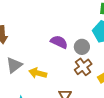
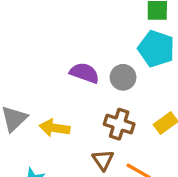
brown cross: (83, 67) -> (119, 124), moved, turned -30

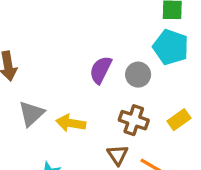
purple semicircle: (84, 73) -> (101, 70), turned -84

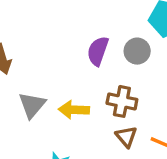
brown cross: (134, 120) -> (122, 101), moved

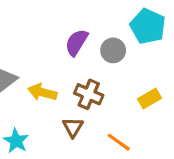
brown triangle: (126, 137) -> (73, 127), moved

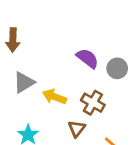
purple semicircle: (77, 42) -> (87, 58), turned 90

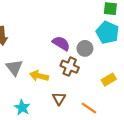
gray triangle: (24, 82) -> (14, 68), turned -30
brown cross: (93, 103) -> (70, 67), moved

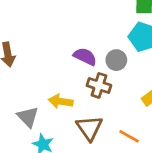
gray triangle: (14, 68) -> (28, 117), moved
brown triangle: (59, 99) -> (89, 128), size x1.5

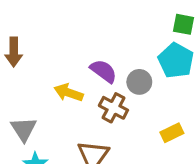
yellow arrow: (61, 101) -> (68, 93), moved

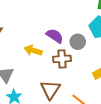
brown cross: (113, 108) -> (62, 59), turned -30

